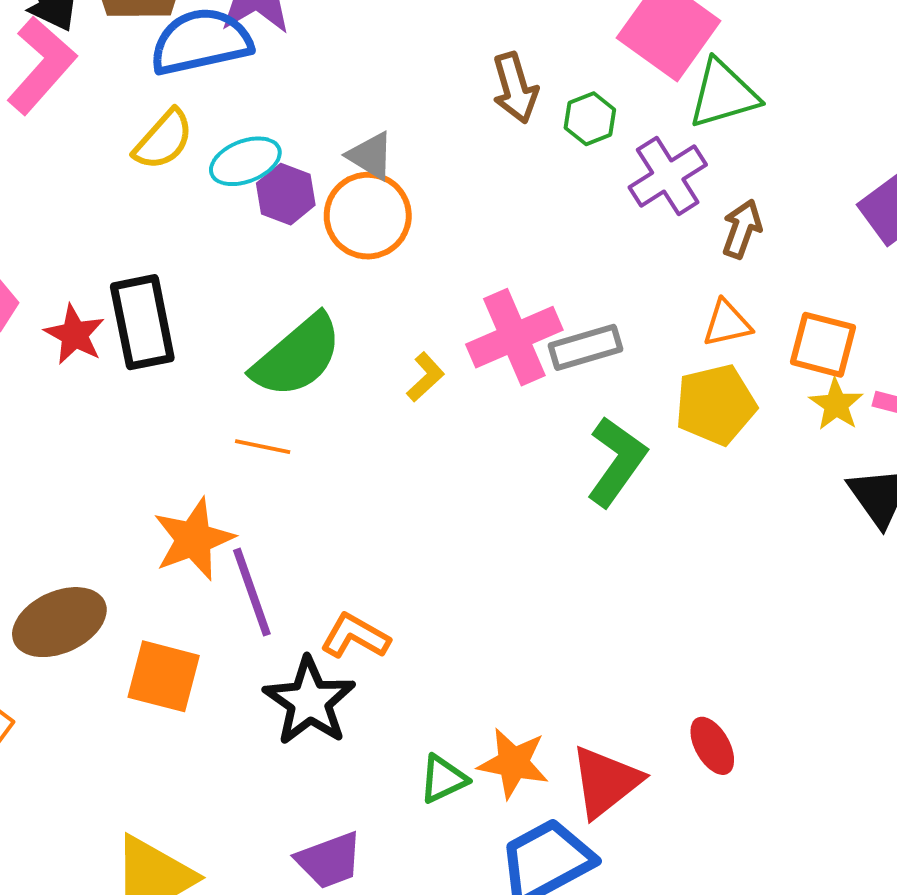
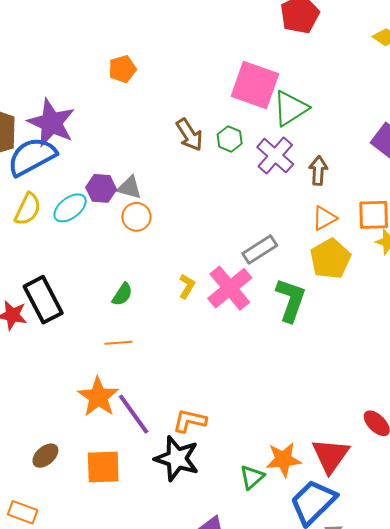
purple hexagon: (286, 194) -> (101, 188), moved
orange circle: (368, 216) -> (136, 217), size x0.7
pink cross: (514, 337) -> (230, 288), moved
green semicircle: (297, 356) -> (122, 294), size x0.5
brown ellipse: (59, 622) -> (45, 456), size x0.6

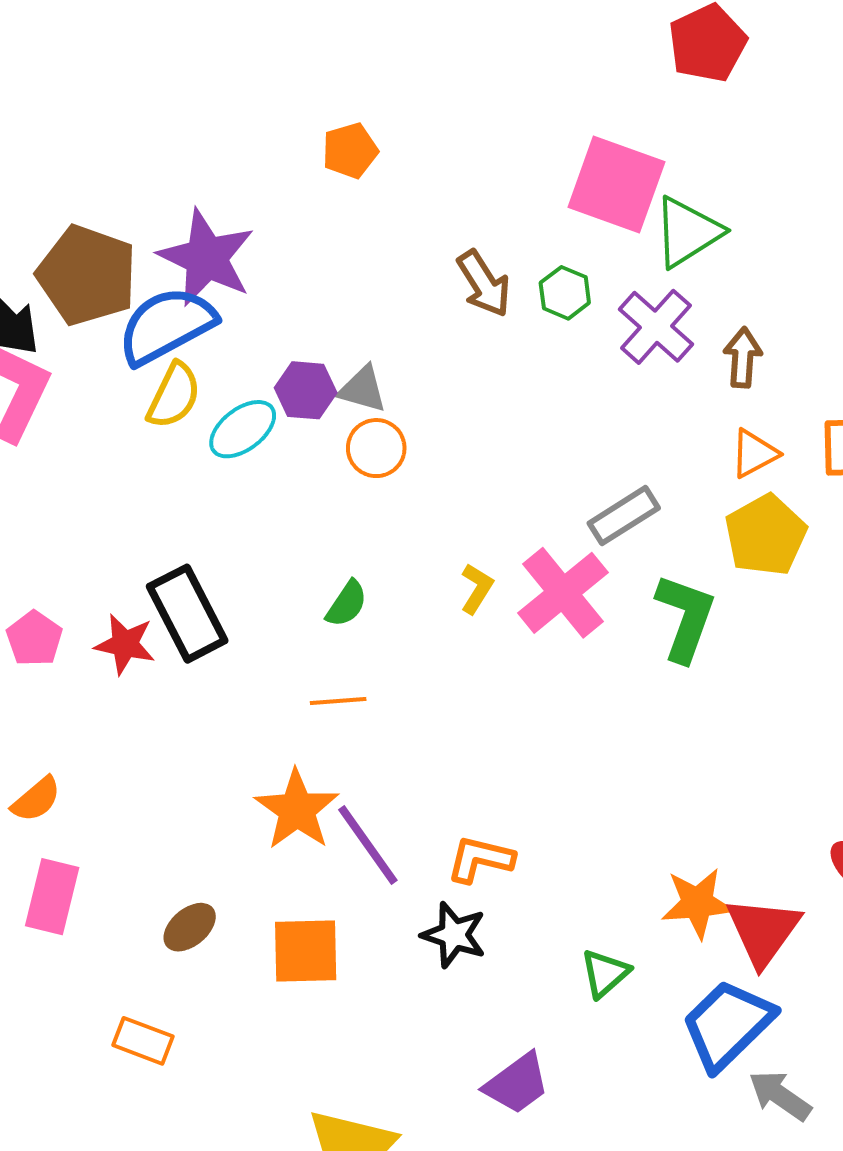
yellow semicircle: (28, 209) -> (174, 396), moved
black star: (177, 458) -> (454, 935), size x0.7
orange star: (283, 460) -> (697, 903), moved

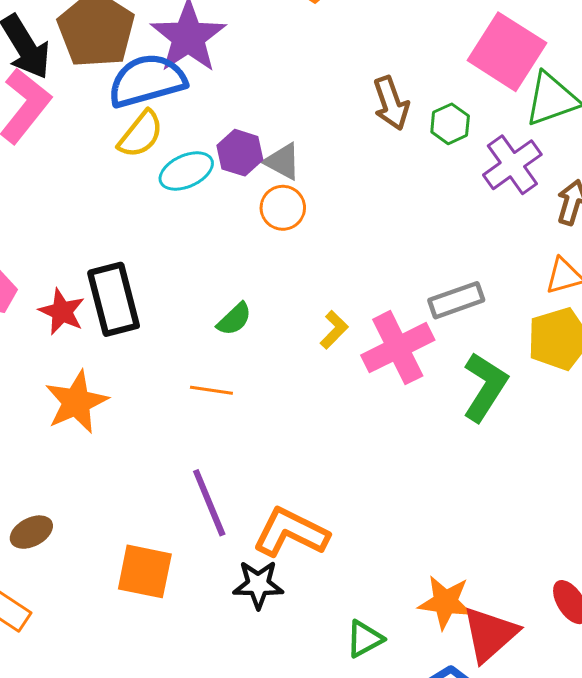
orange star: (297, 810) -> (76, 402), moved
orange L-shape: (480, 859) -> (291, 532), size x1.4
brown ellipse: (190, 927) -> (31, 532), moved
black star: (454, 935) -> (258, 585), turned -30

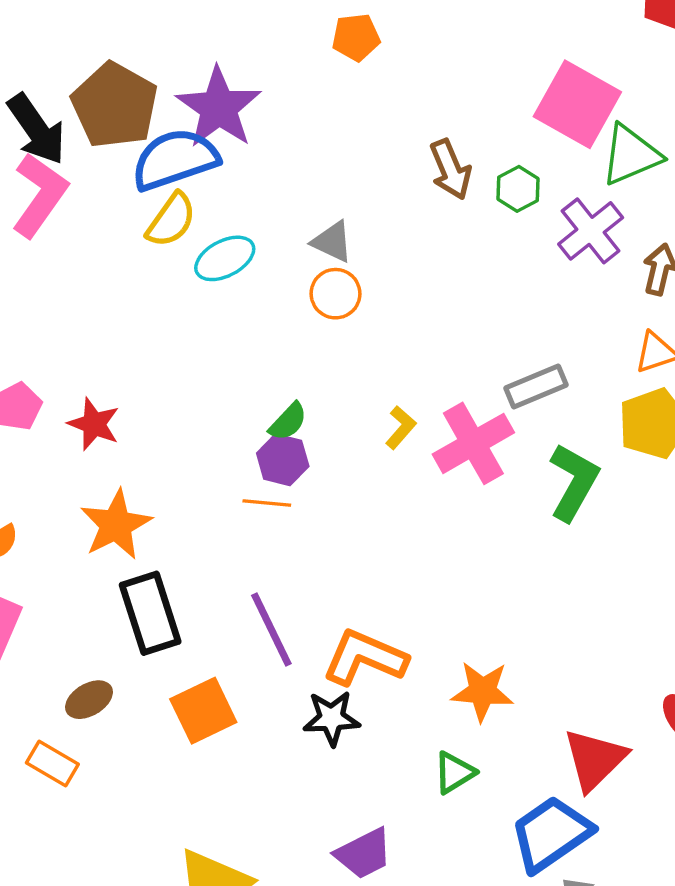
purple hexagon: (240, 153) -> (283, 460), moved
black rectangle: (114, 299) -> (150, 613), moved
brown ellipse: (31, 532) -> (89, 700), moved
orange square: (145, 571) -> (203, 711), turned -34
orange star: (445, 602) -> (482, 691), moved

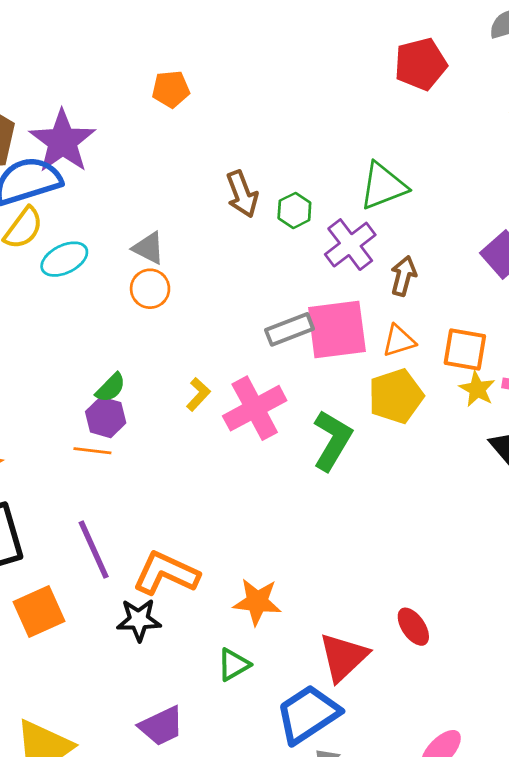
pink square: (577, 104) -> (337, 329), moved, turned -38
gray rectangle: (536, 387) -> (290, 329), moved

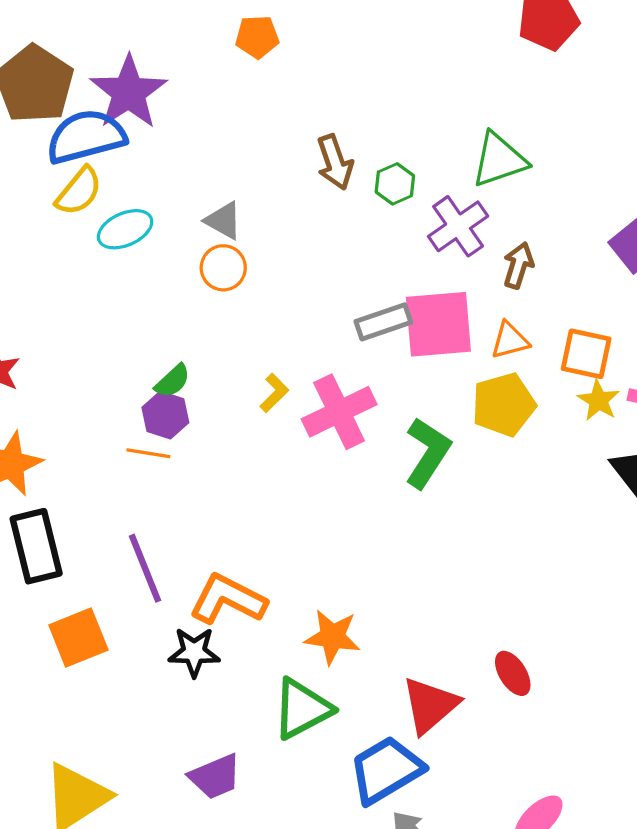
green triangle: (234, 665) -> (302, 709), size x1.6

